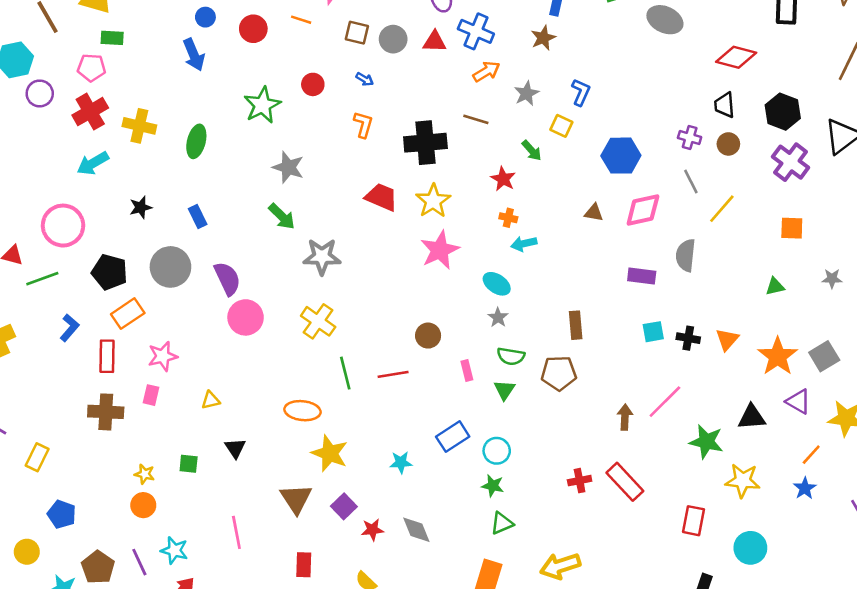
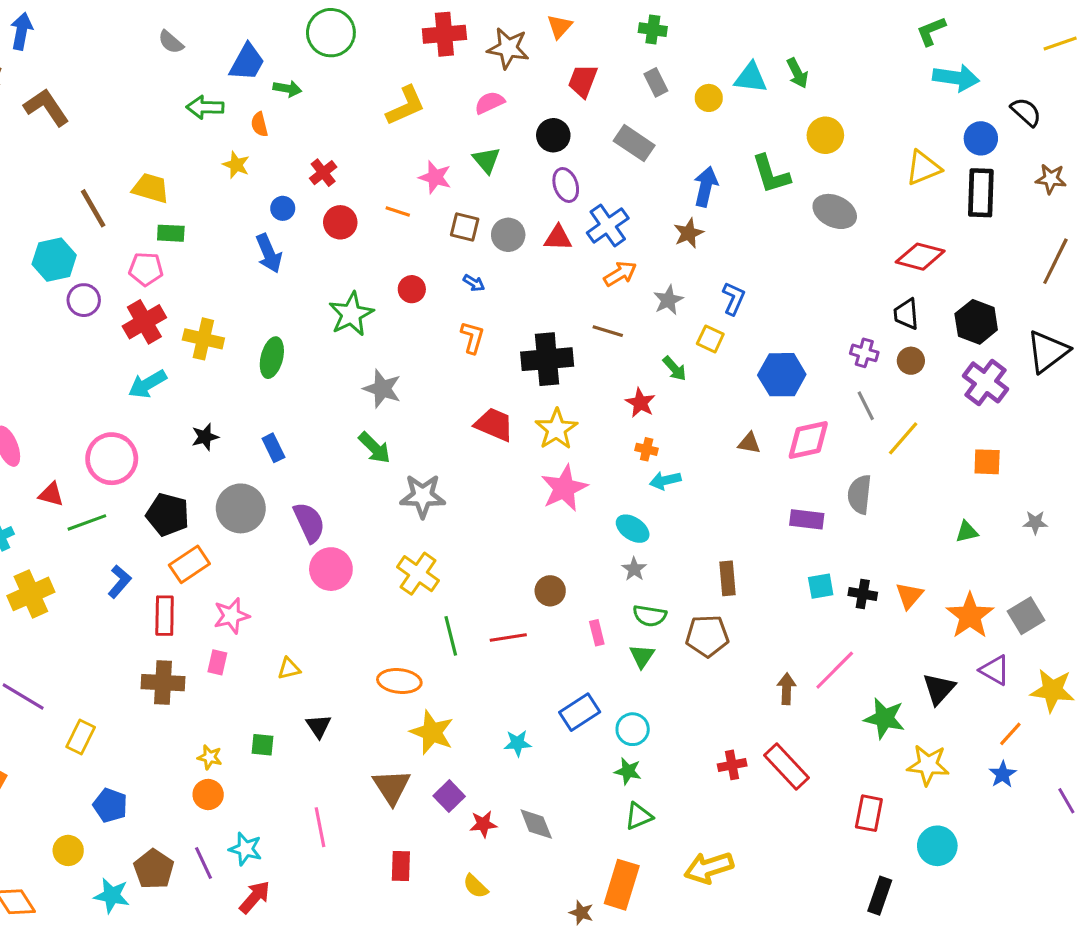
blue cross: (476, 31) -> (608, 225), turned 32
black triangle: (752, 417) -> (939, 689), turned -44

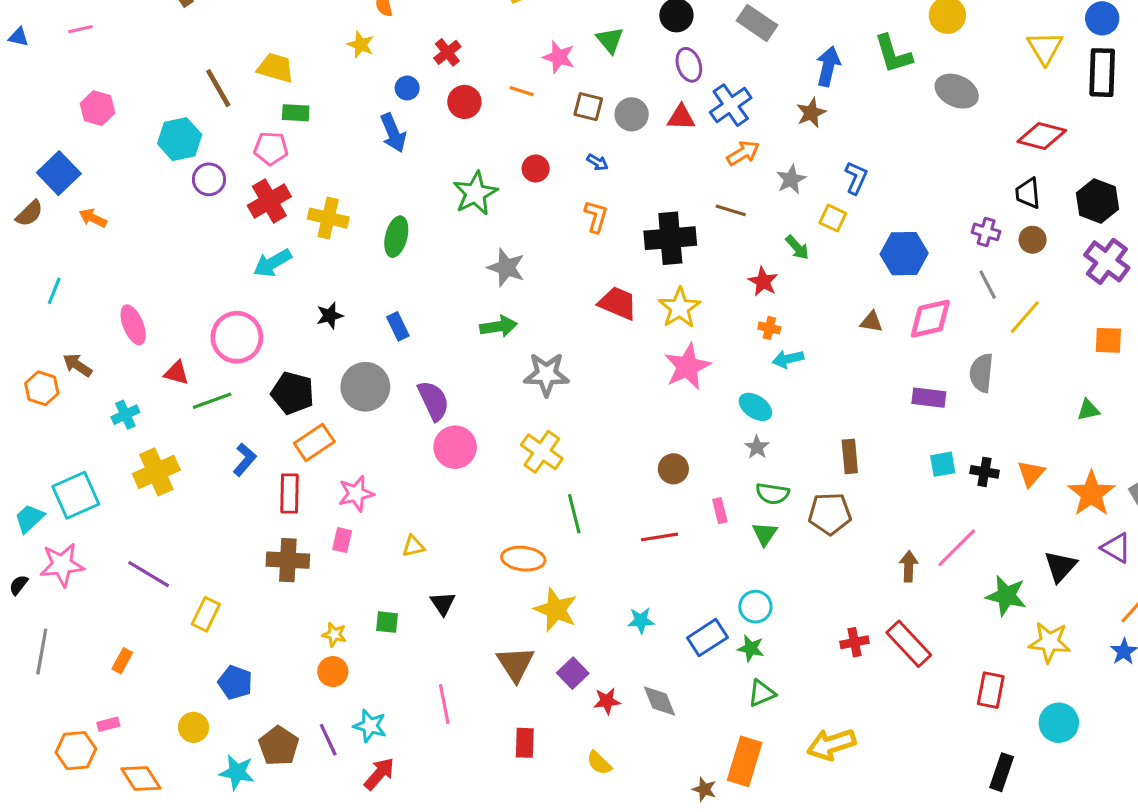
yellow triangle: (923, 168) -> (1045, 48), turned -39
green arrow: (374, 448) -> (498, 326), turned -54
red line: (508, 637) -> (659, 537), moved
blue rectangle: (580, 712) -> (707, 638), moved

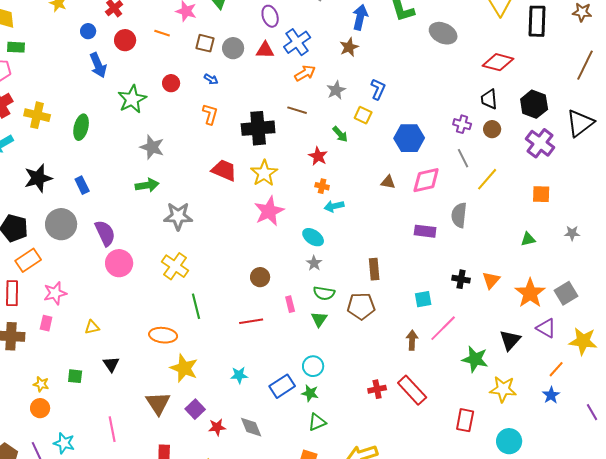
blue arrow: (393, 133) -> (98, 65), moved
black star: (330, 316) -> (38, 178), size x1.6
cyan square: (943, 464) -> (423, 299), moved

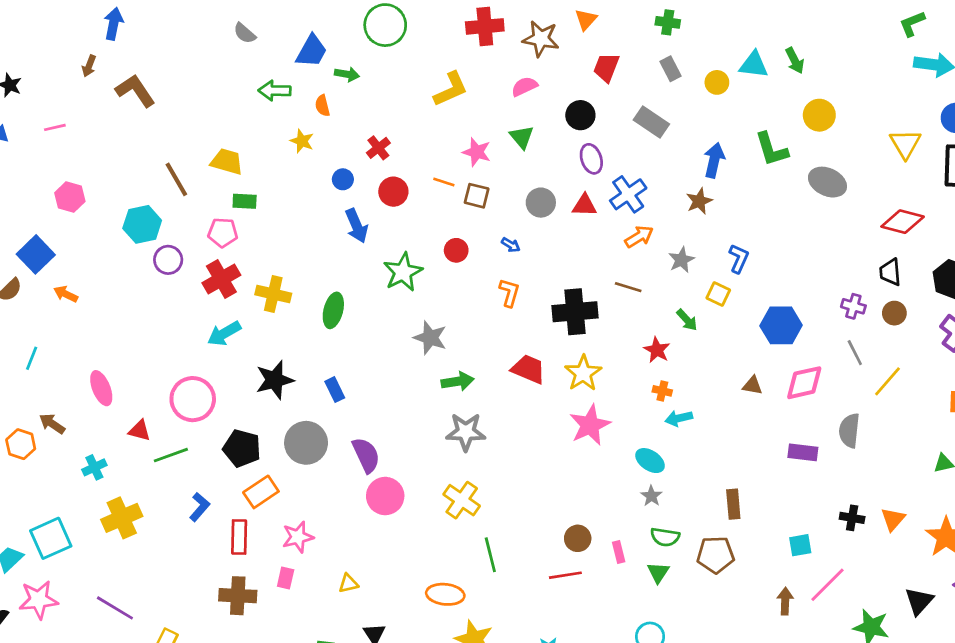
brown square: (205, 43) -> (477, 196), moved
green arrow: (147, 185) -> (458, 381), moved
brown circle: (260, 277) -> (578, 538), moved

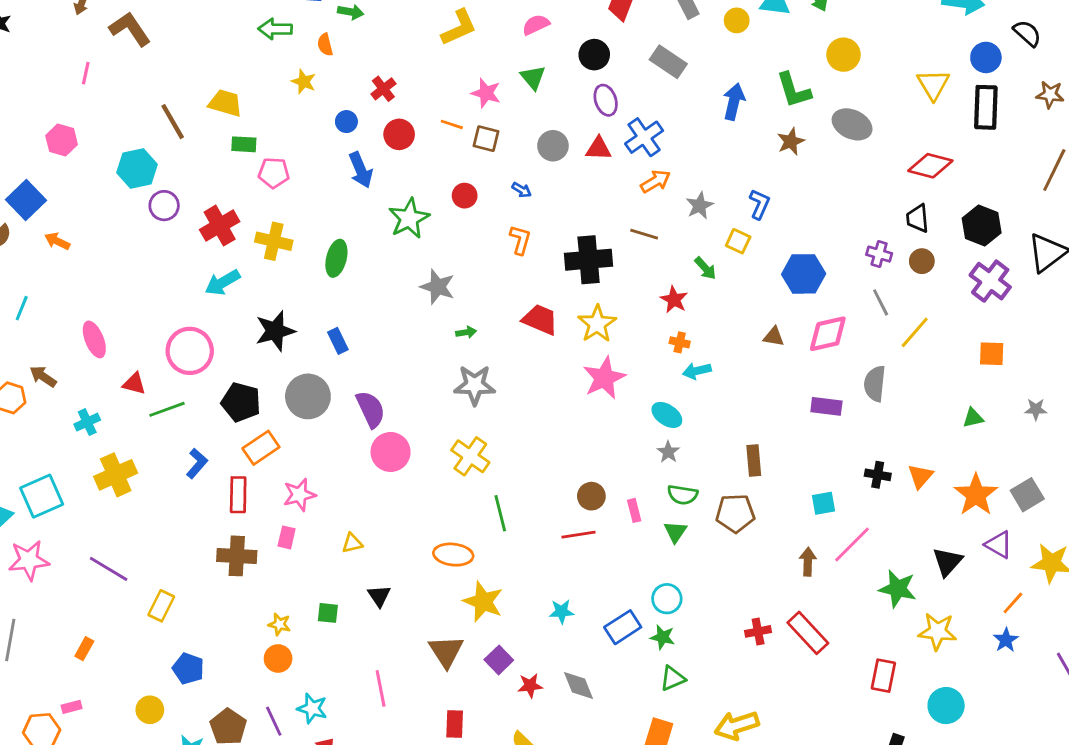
pink line: (55, 127) -> (86, 73), moved, turned -65
brown star: (699, 201) -> (791, 141), moved
pink pentagon: (223, 233) -> (274, 173), moved
green arrow: (458, 381) -> (466, 332), size x0.6

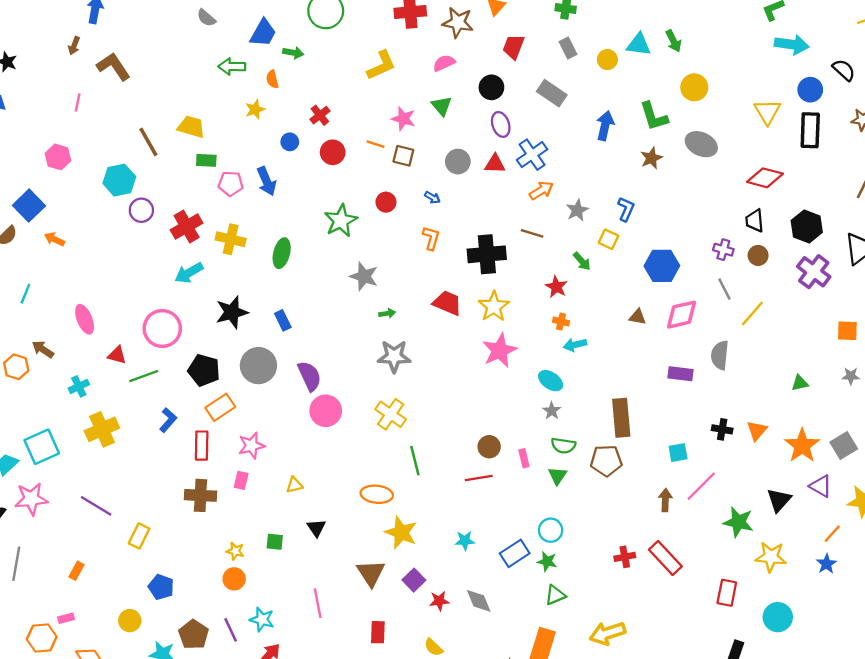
yellow star: (304, 82) -> (255, 109), turned 30
blue arrow: (361, 170) -> (267, 181), moved
orange square: (992, 354) -> (847, 331), moved
brown rectangle: (754, 461) -> (621, 418), size x1.5

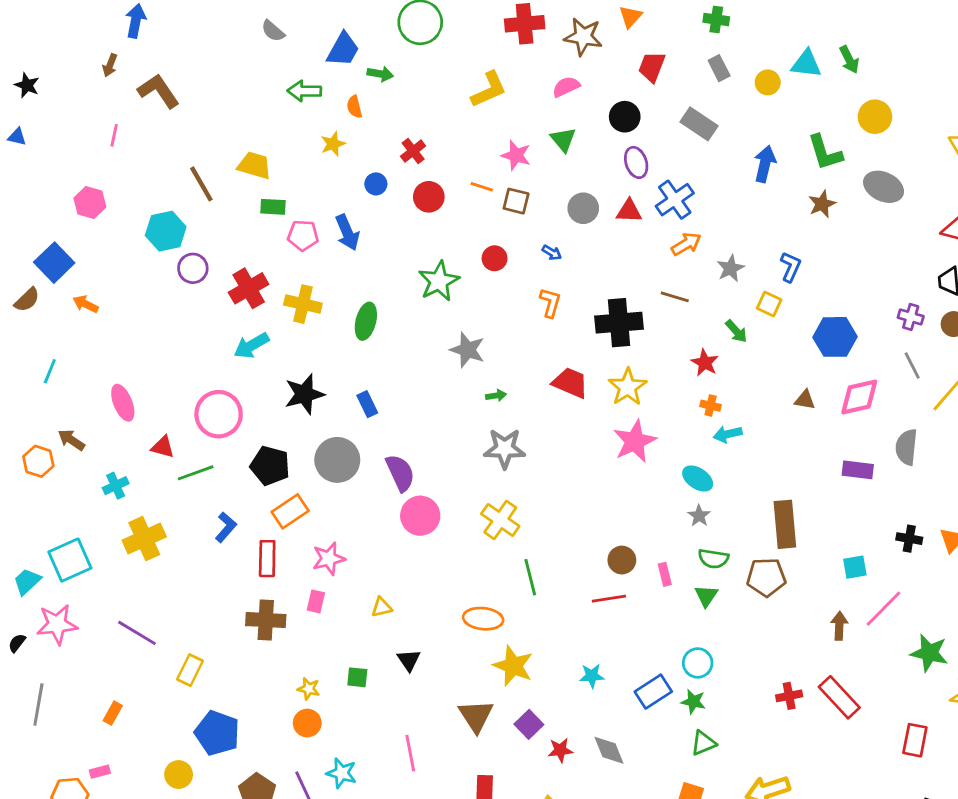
blue pentagon: (161, 587) -> (217, 733), size x1.4

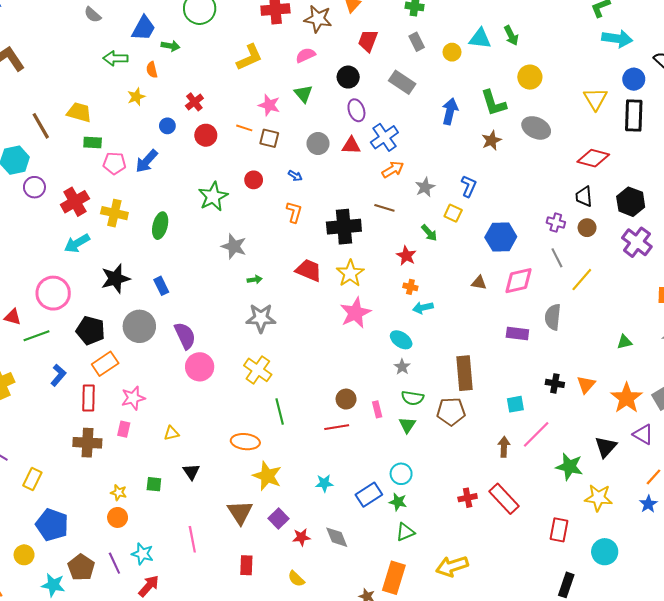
blue arrow: (347, 233) -> (147, 161), turned 65

